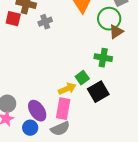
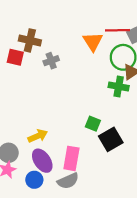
green cross: (103, 58) -> (119, 87), moved
green square: (82, 78) -> (93, 124), turned -32
yellow arrow: (67, 89) -> (38, 136), moved

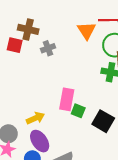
green square: (93, 124) -> (78, 111), moved
black square: (111, 139) -> (103, 121), turned -30
pink rectangle: (71, 158) -> (67, 99), moved

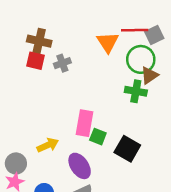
red square: (15, 45) -> (35, 61), moved
purple ellipse: (40, 141) -> (80, 166), moved

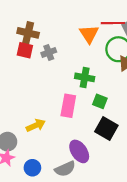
green cross: (136, 91) -> (85, 77), moved
green square: (98, 137) -> (100, 101), moved
purple ellipse: (80, 166) -> (79, 151), moved

